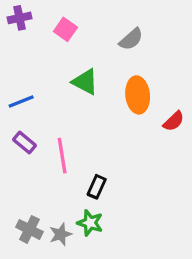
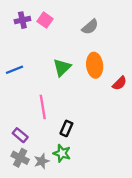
purple cross: (20, 18) -> (22, 20), moved
green triangle: (85, 82) -> (62, 67), moved, turned 48
purple rectangle: (24, 143) -> (20, 135), moved

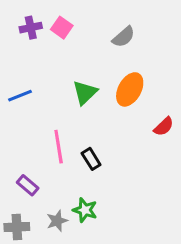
orange ellipse: (95, 65) -> (130, 89), turned 35
red semicircle: (119, 83) -> (164, 127), moved
black rectangle: (66, 128) -> (91, 159), moved, turned -56
gray cross: (20, 158) -> (17, 227), moved, turned -30

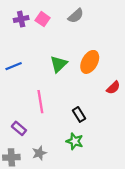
gray semicircle: (124, 37) -> (76, 16), moved
black rectangle: (91, 159) -> (79, 114), moved
green star: (85, 210) -> (75, 141), moved

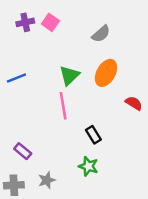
gray semicircle: (76, 16) -> (101, 34), moved
red semicircle: (113, 88) -> (134, 103), turned -104
pink line: (40, 102) -> (63, 106), moved

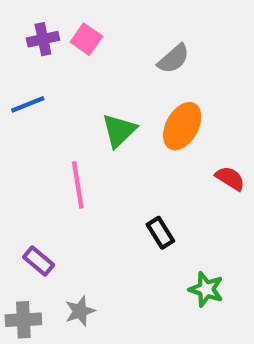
blue line: (16, 78) -> (28, 104), moved
pink line: (63, 106) -> (78, 185), moved
green star: (88, 166) -> (206, 289), moved

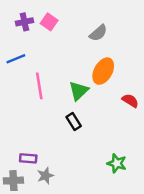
green triangle: (119, 131) -> (79, 91), moved
pink line: (78, 185) -> (39, 86), moved
black rectangle: (160, 233) -> (74, 122), moved
purple rectangle: (39, 261) -> (28, 158), moved, turned -35

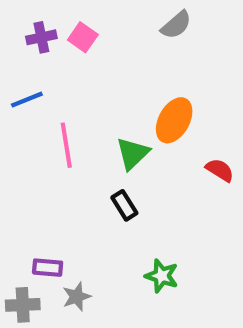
gray semicircle: (98, 33) -> (176, 25), moved
green star: (117, 163) -> (162, 276), moved

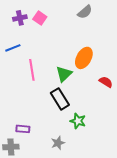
black rectangle: (124, 205) -> (60, 99), size x1.5
green star: (162, 276) -> (78, 121), moved
gray star: (77, 297) -> (58, 143), moved

